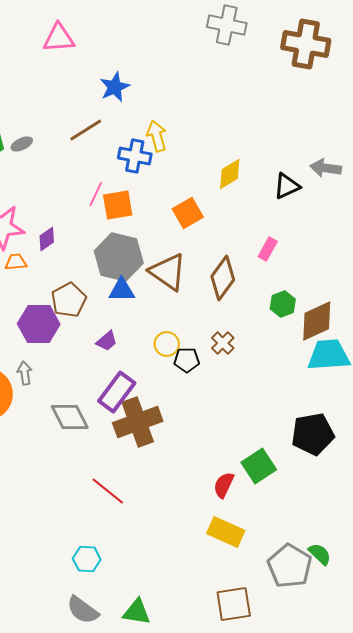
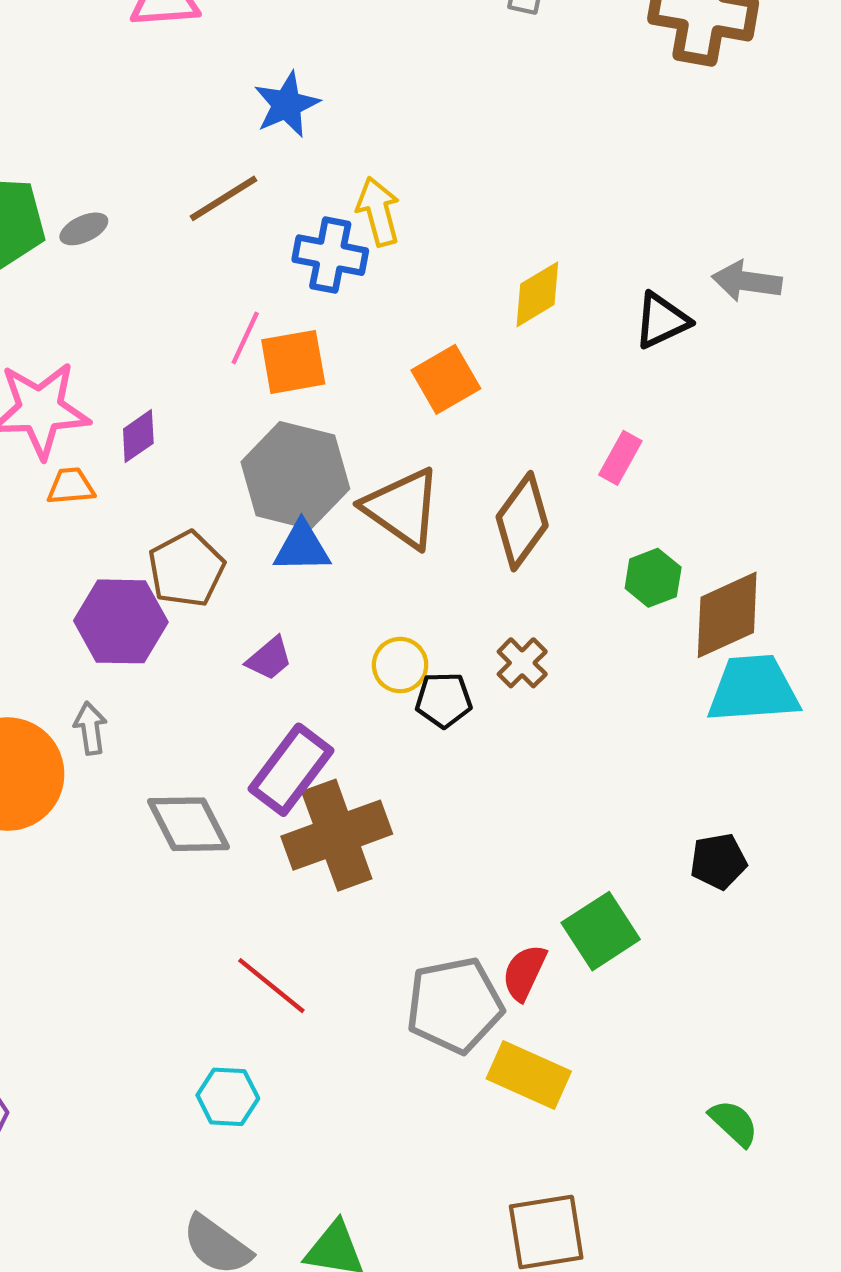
black pentagon: (313, 434) -> (718, 861), size x0.6
cyan hexagon: (87, 559) -> (228, 1097), moved
gray pentagon: (290, 566) -> (455, 1005), moved, turned 30

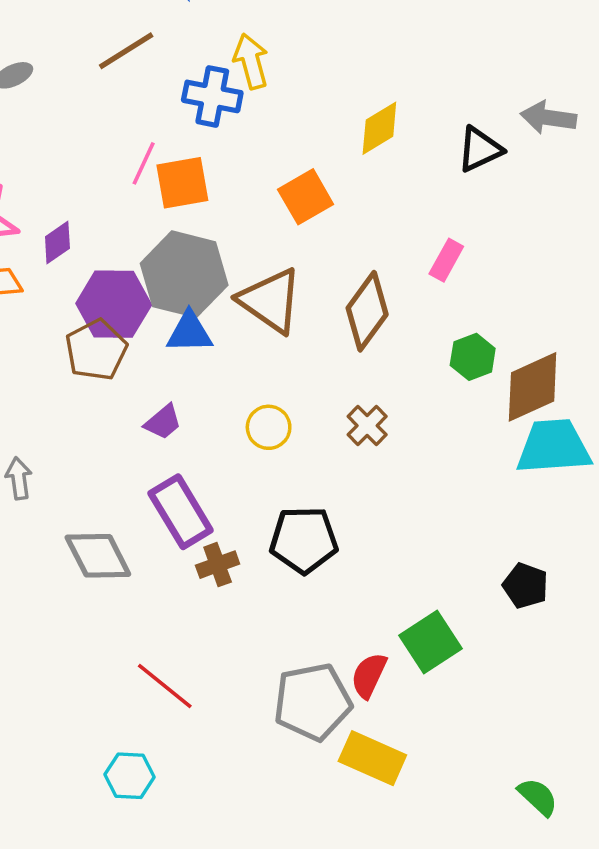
purple hexagon: (121, 621) -> (114, 304), moved
black pentagon: (444, 700) -> (304, 540), moved, size x1.5
purple rectangle: (291, 770) -> (181, 512), turned -68
brown cross: (337, 835) -> (218, 565), size x0.5
black pentagon: (718, 861) -> (525, 586), turned 30

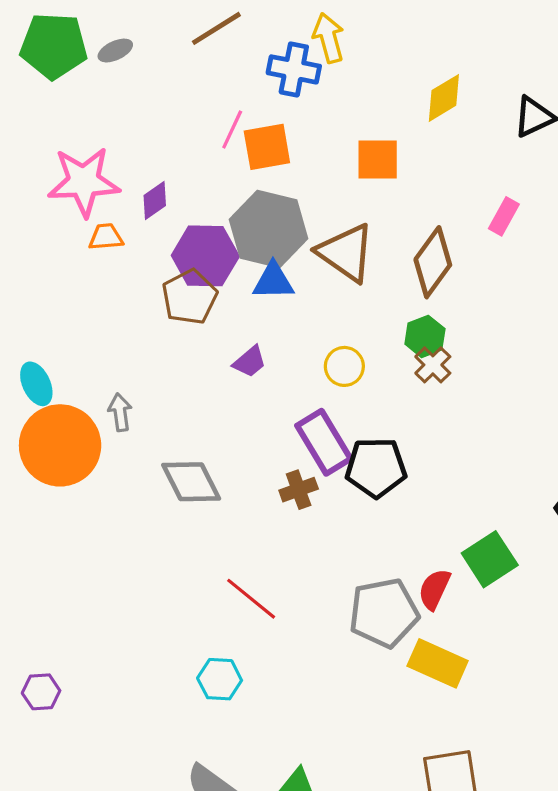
orange square: (306, 197) -> (378, 160), turned 30
green hexagon: (473, 357) -> (425, 336), moved
purple rectangle: (181, 512) -> (324, 442), moved

